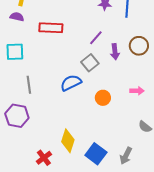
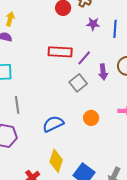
red rectangle: (51, 28) -> (60, 52), moved
blue semicircle: (71, 83) -> (53, 124), moved

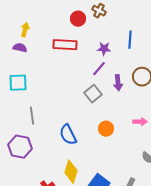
purple star: (93, 24) -> (104, 49), moved
red rectangle: (60, 52) -> (65, 45), moved
blue semicircle: (53, 124) -> (68, 135), turned -90

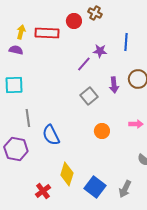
red rectangle: (65, 45) -> (47, 33), moved
purple line: (99, 69) -> (84, 64), moved
blue semicircle: (68, 135) -> (51, 135), moved

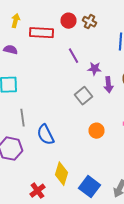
brown cross: (95, 13) -> (90, 22), moved
yellow arrow: (21, 32) -> (16, 21), moved
purple star: (100, 51) -> (94, 69), moved
purple line: (84, 64) -> (74, 56), moved, turned -70

